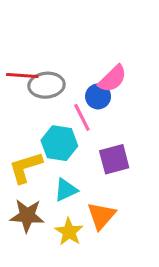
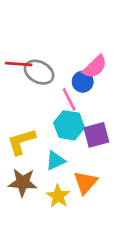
gray ellipse: (46, 85) -> (39, 72), turned 32
cyan hexagon: (59, 143) -> (69, 125), moved

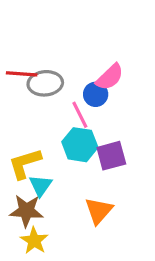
gray ellipse: (39, 72) -> (45, 83), turned -32
cyan triangle: (55, 161) -> (41, 186), moved, turned -30
yellow star: (58, 196) -> (34, 241), moved

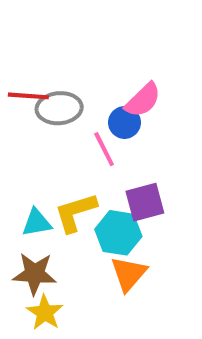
cyan hexagon: (80, 145) -> (118, 233), moved
yellow L-shape: (25, 164) -> (75, 212), moved
cyan triangle: (41, 186) -> (37, 223), moved, turned 45

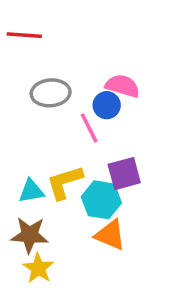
red line: (28, 96) -> (24, 35), moved
pink semicircle: (143, 100) -> (122, 86), turned -120
orange triangle: (129, 274) -> (110, 235), turned -48

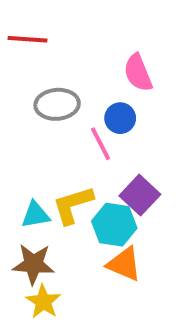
pink semicircle: (122, 86) -> (138, 73), moved, turned -128
purple square: (124, 174) -> (140, 195), turned -32

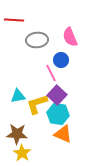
gray ellipse: (57, 104) -> (37, 40), moved
purple square: (140, 195) -> (57, 95), moved
cyan triangle: (35, 215) -> (18, 96), moved

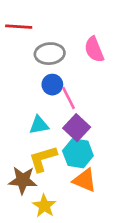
blue circle: (61, 60) -> (52, 85), moved
cyan triangle: (18, 96) -> (39, 125), moved
yellow L-shape: (37, 104) -> (43, 159), moved
yellow star: (22, 153) -> (44, 206), moved

